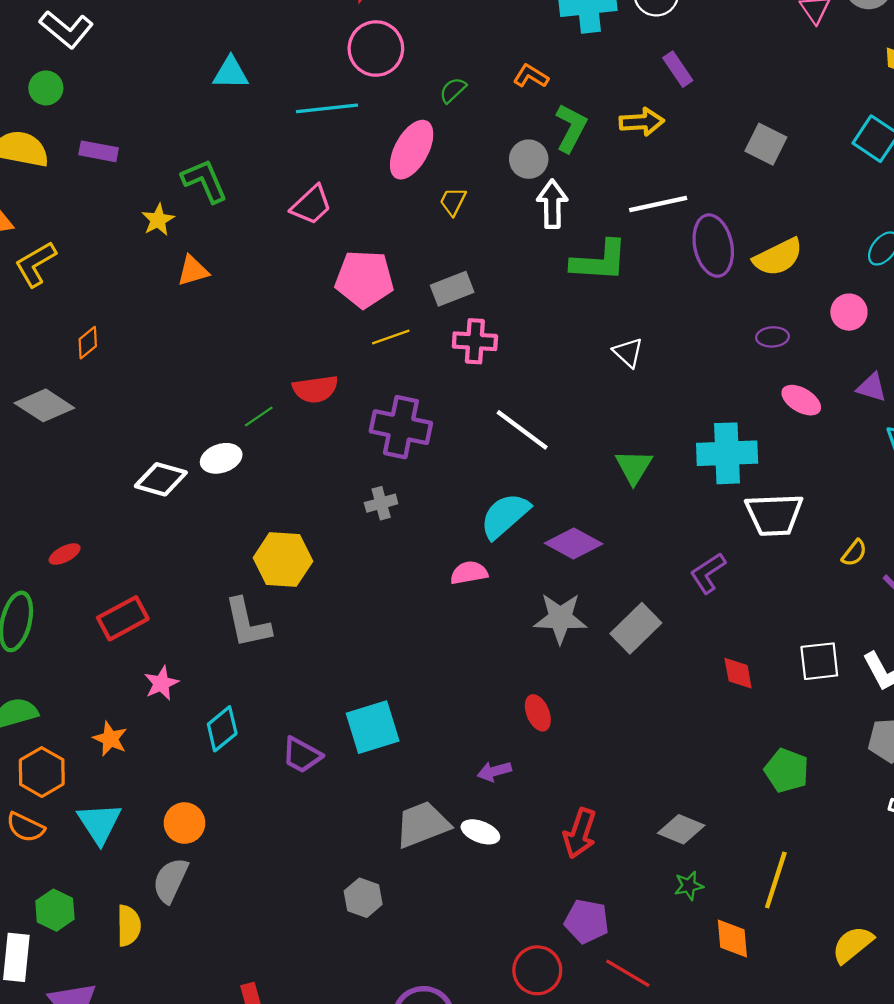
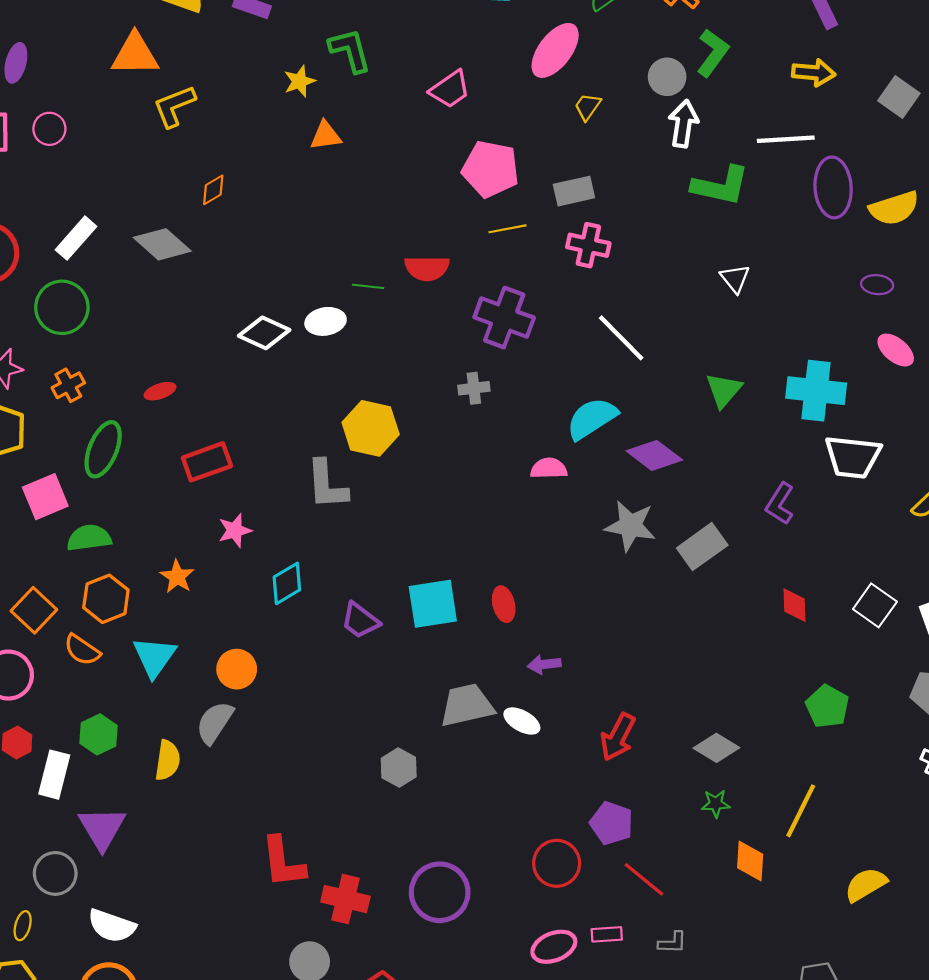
yellow arrow: (642, 122) -> (814, 73), moved
green line: (259, 416) -> (368, 286), turned 32
purple L-shape: (708, 573) -> (780, 504), turned -33
white square: (819, 661) -> (875, 605), turned 33
red ellipse: (538, 713) -> (504, 604), moved

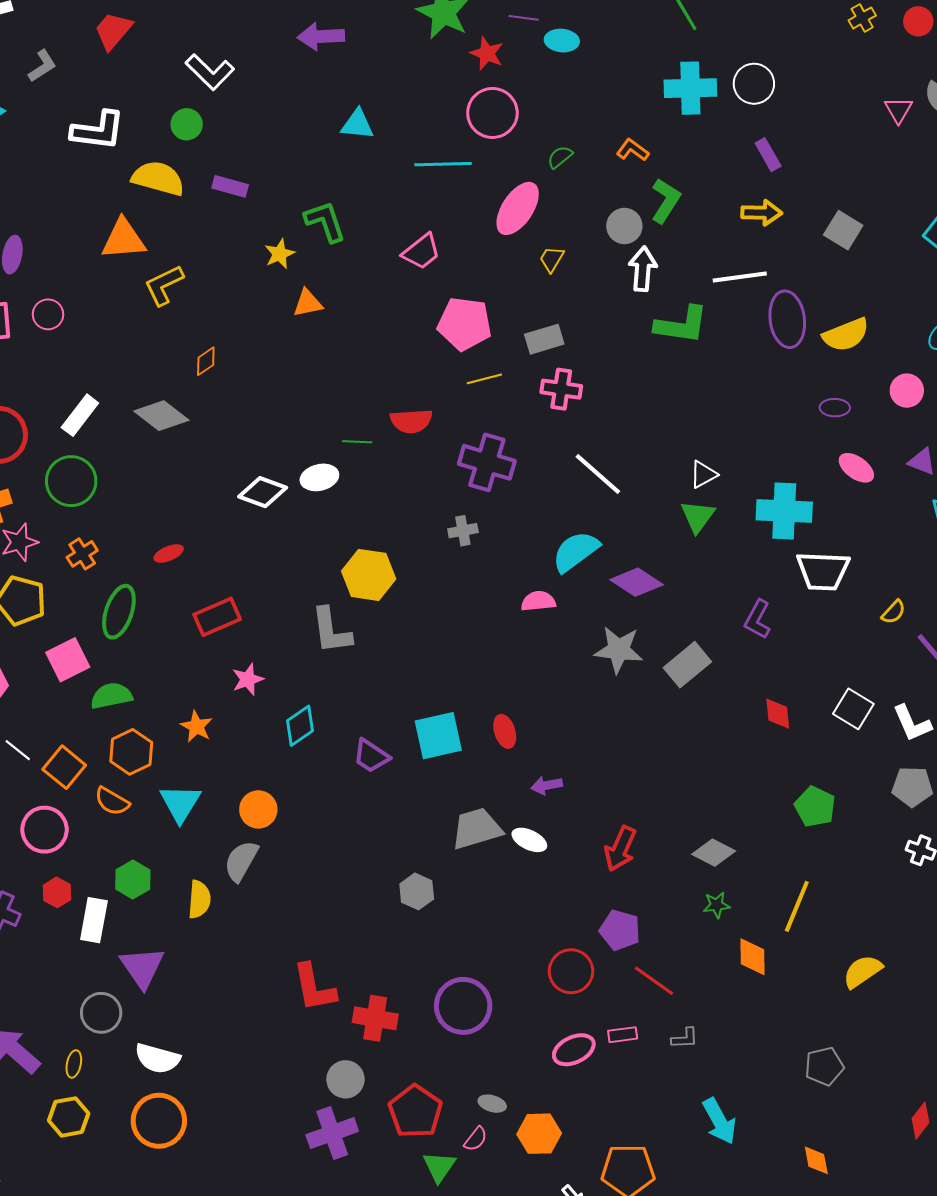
white triangle: (735, 279) -> (703, 474), moved, turned 44

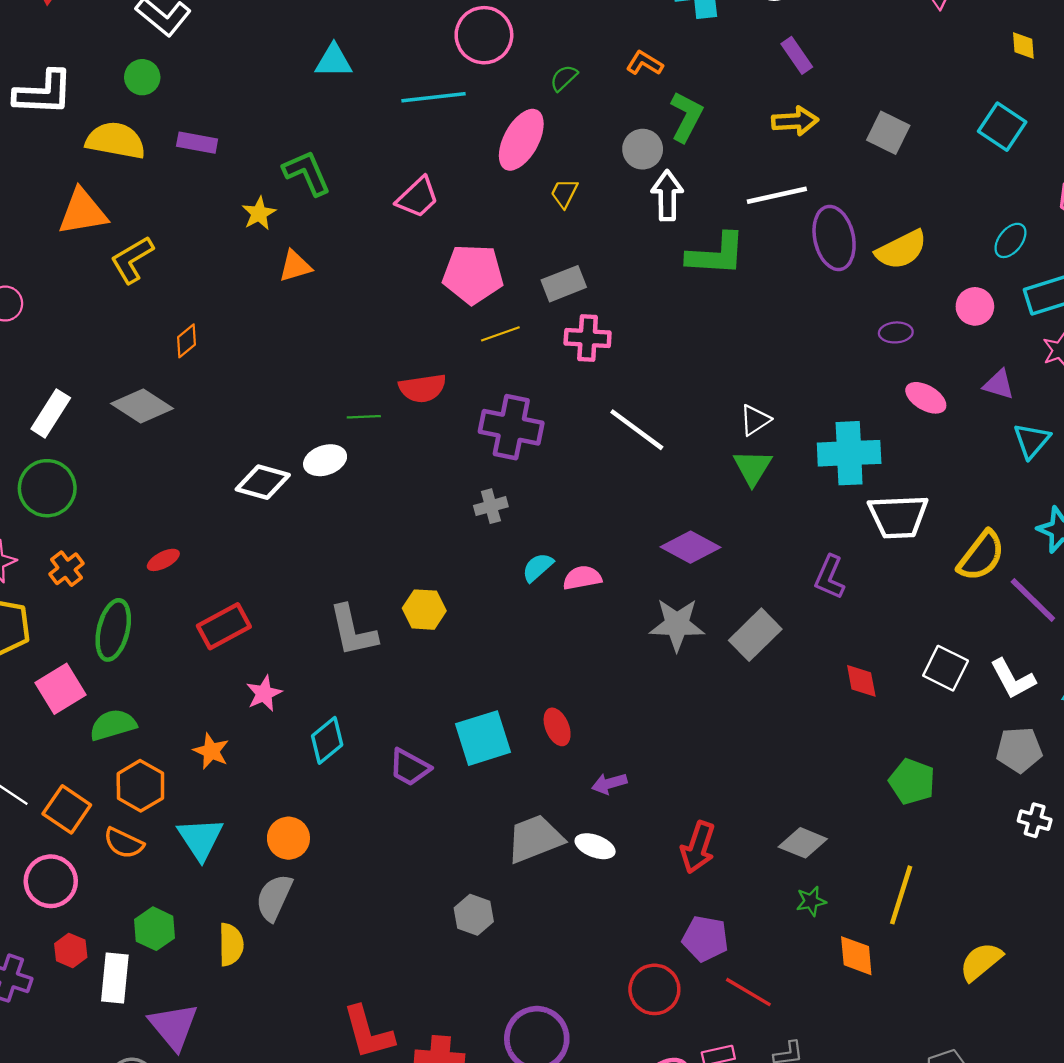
cyan semicircle: (576, 551) -> (538, 567), moved, size x0.6
yellow hexagon: (369, 575) -> (424, 610), moved, size x0.7
yellow semicircle: (894, 612) -> (981, 556), size x1.8

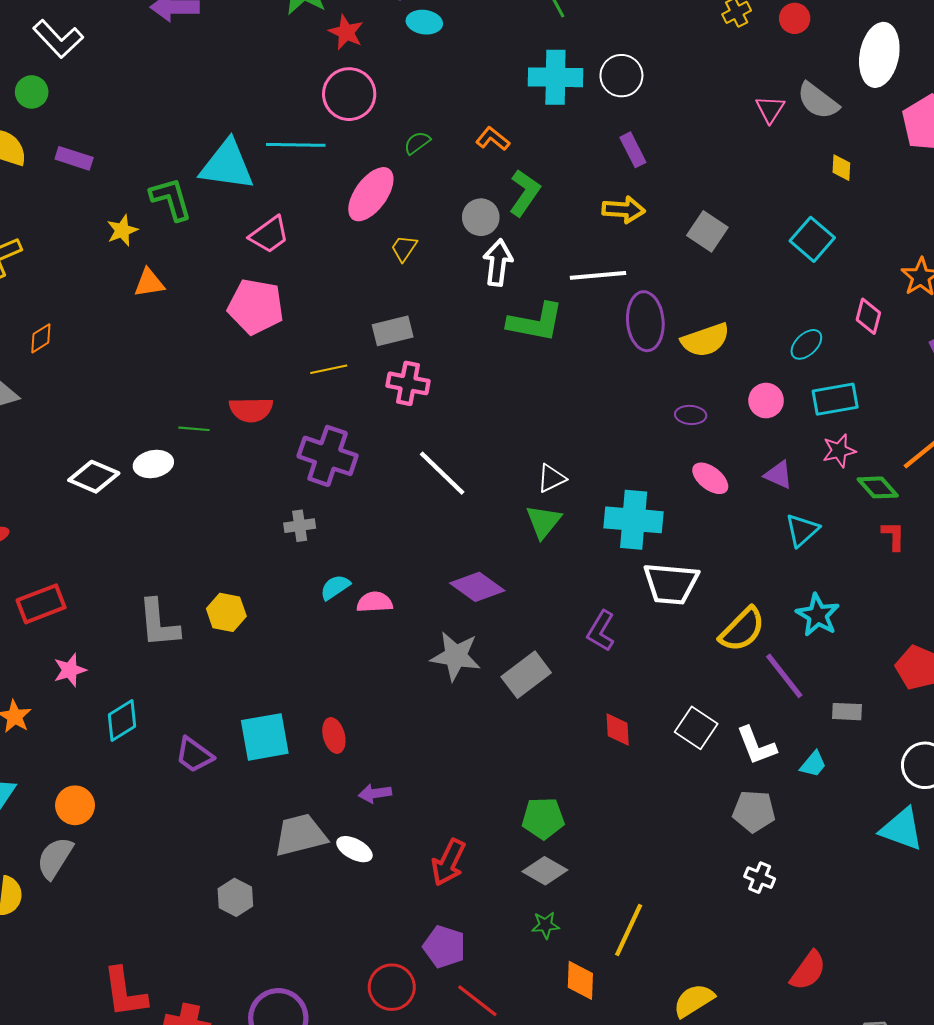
cyan triangle: (334, 61) -> (227, 165), moved, size x1.6
pink pentagon: (473, 274) -> (256, 307), moved
green pentagon: (912, 782) -> (543, 818), moved, turned -30

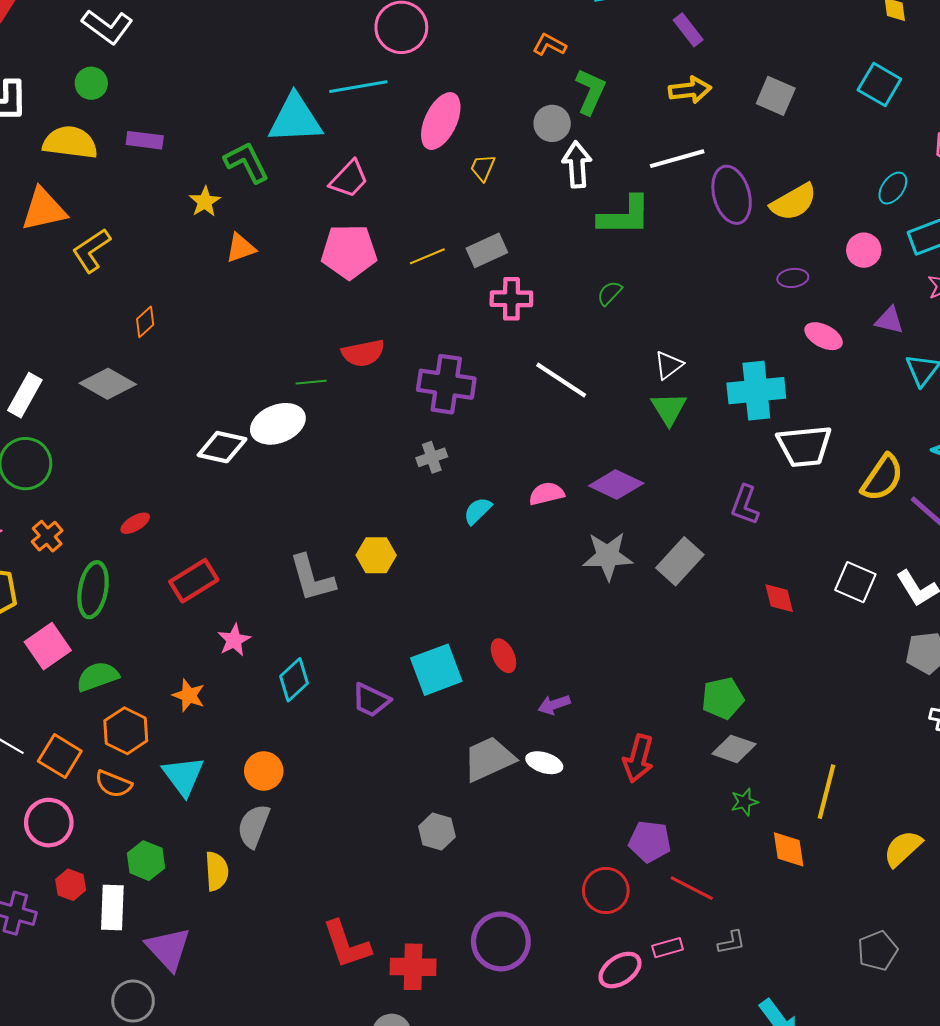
green semicircle: (417, 143) -> (610, 293), moved
yellow line: (329, 369) -> (427, 256), moved
white ellipse: (153, 464) -> (278, 424), size x1.4
pink semicircle: (375, 602) -> (546, 494), moved

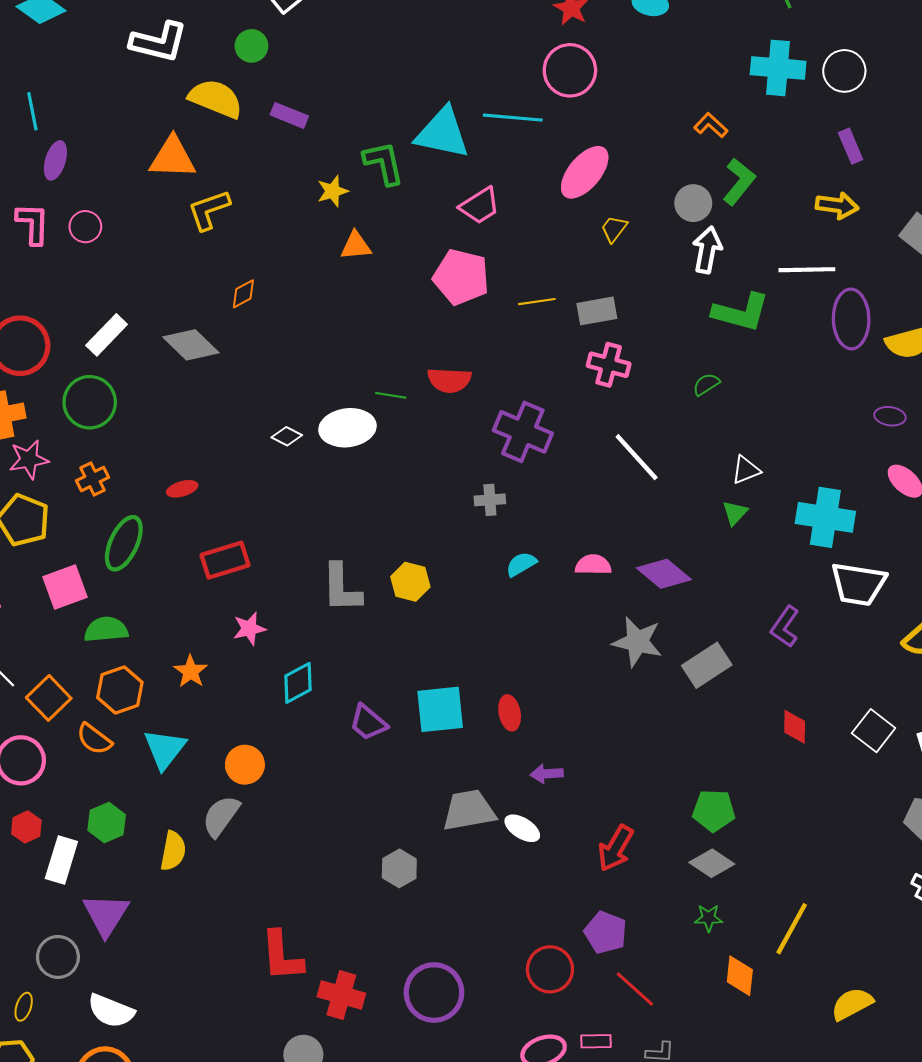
green triangle: (669, 409) -> (735, 513), size x0.7
white diamond: (222, 447) -> (287, 436), size x0.6

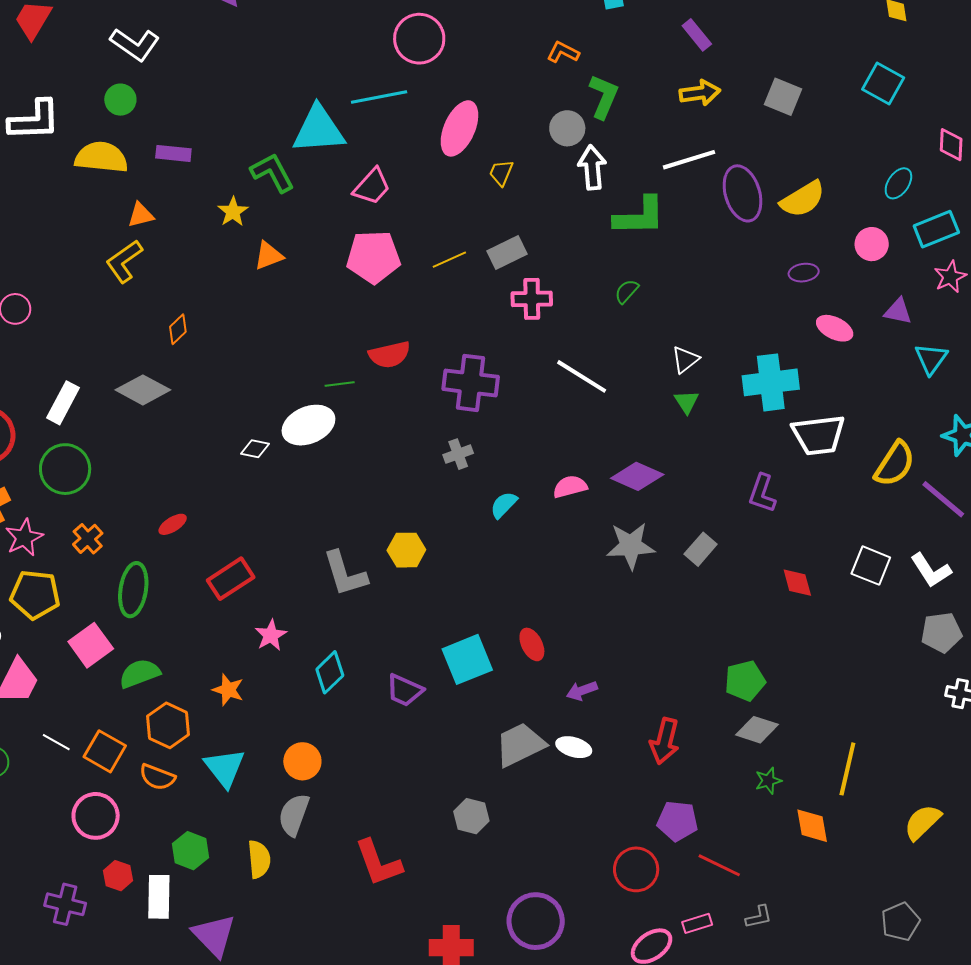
orange triangle: (172, 158) -> (141, 215), moved, size x0.6
gray rectangle: (707, 665) -> (701, 549), size x0.7
red L-shape: (282, 956) -> (378, 863), moved

